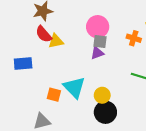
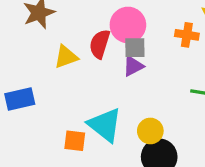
red semicircle: (44, 34) -> (100, 44), moved, turned 66

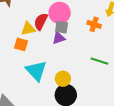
yellow triangle: (66, 57) -> (28, 29), moved
orange square: (75, 141) -> (21, 44), moved

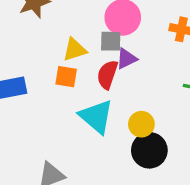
red semicircle: (41, 22) -> (107, 75), moved
gray square: (62, 27) -> (111, 41), moved

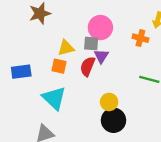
purple triangle: (126, 59) -> (101, 56), turned -35
cyan triangle: (96, 117) -> (54, 98), moved

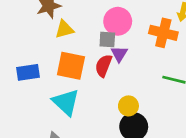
orange cross: (140, 38) -> (163, 33), size x1.5
yellow triangle: (66, 48) -> (64, 29), moved
orange square: (59, 66) -> (71, 66), size x1.6

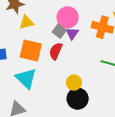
gray square: (107, 40) -> (59, 31), turned 32
purple triangle: (119, 54) -> (72, 33), moved

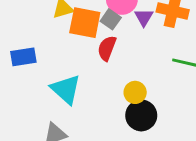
purple triangle: (72, 33) -> (144, 17), moved
orange square: (31, 50) -> (85, 23), moved

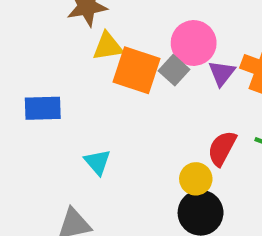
red semicircle: (107, 48) -> (222, 148), moved
cyan triangle: (66, 89) -> (97, 162), size x0.6

